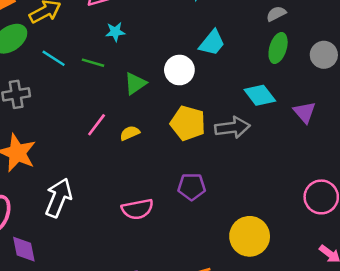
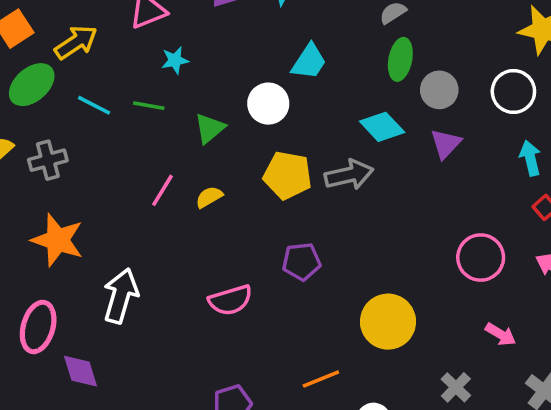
gray circle: (324, 55) -> (439, 90), moved
purple triangle: (305, 112) -> (446, 144), turned 30

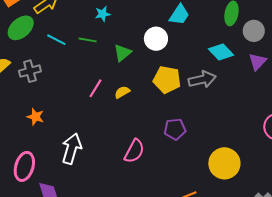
orange star: (58, 240) -> (35, 117), size x0.6
pink semicircle: (230, 300) -> (134, 151), turned -45

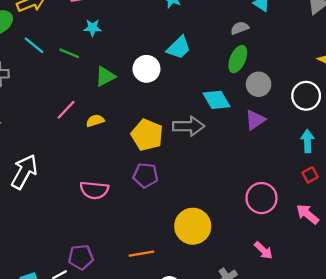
yellow pentagon: (167, 80) -> (147, 135), moved
pink semicircle: (134, 151) -> (94, 190), turned 55

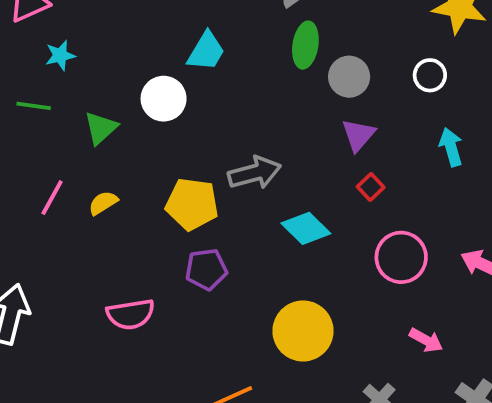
white circle: (306, 96) -> (430, 75), size x0.7
cyan diamond: (216, 100) -> (306, 228), moved
red square: (310, 175) -> (371, 187), moved

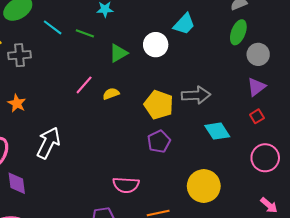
purple pentagon: (206, 269) -> (159, 142), turned -30
pink semicircle: (131, 314) -> (126, 185), moved

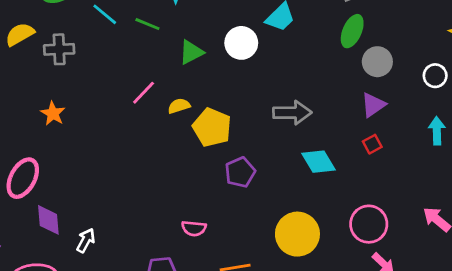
yellow pentagon: (159, 105) -> (212, 127), moved
white arrow: (48, 143) -> (86, 240), moved, size x0.6
pink circle: (265, 158) -> (369, 224), moved
pink semicircle: (126, 185) -> (194, 228), size x0.7

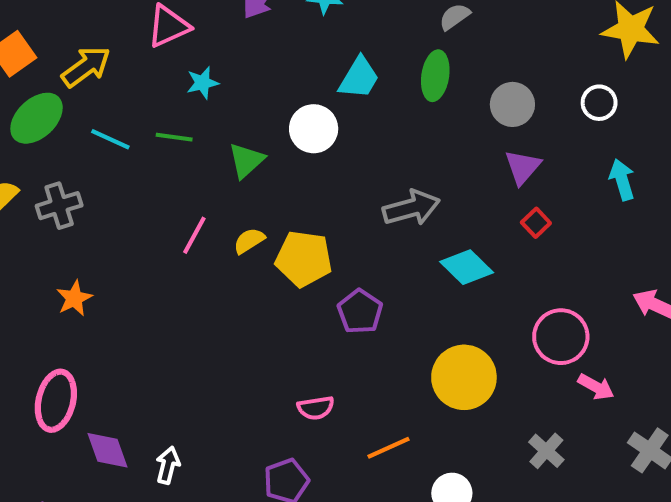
green ellipse: (352, 31) -> (435, 76), moved
orange star: (53, 113) -> (74, 298), turned 30

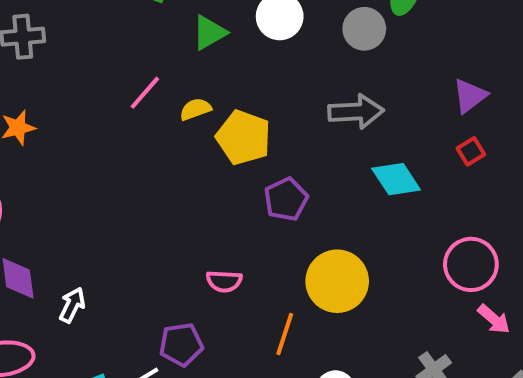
gray circle: (512, 104) -> (364, 29), moved
yellow circle: (464, 377) -> (337, 281), moved
orange line: (389, 448) -> (285, 334), turned -60

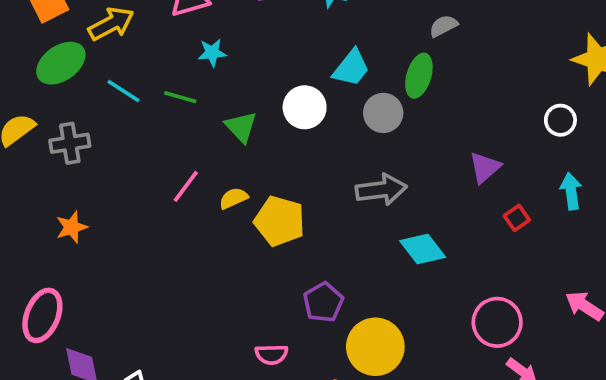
green triangle: (209, 33) -> (241, 127), turned -39
red square: (471, 151) -> (517, 218), moved
purple pentagon: (286, 199) -> (323, 302), moved

